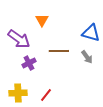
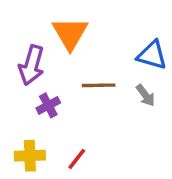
orange triangle: (42, 20) -> (70, 33), size x1.6
purple arrow: (19, 39) -> (32, 65), turned 70

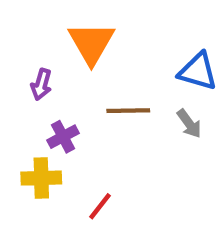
purple arrow: (32, 65) -> (41, 84), size x0.6
yellow cross: (30, 156) -> (41, 178), moved

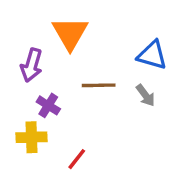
purple arrow: (41, 84) -> (32, 65), size x1.4
purple cross: (63, 137) -> (48, 105), turned -30

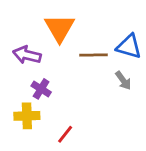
purple arrow: (32, 65) -> (27, 55), turned 88
brown line: (99, 85) -> (94, 55), moved

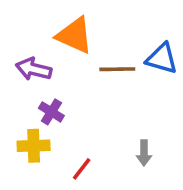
orange triangle: (60, 28) -> (75, 35), turned -36
gray arrow: (123, 80) -> (144, 153), moved, turned 36

